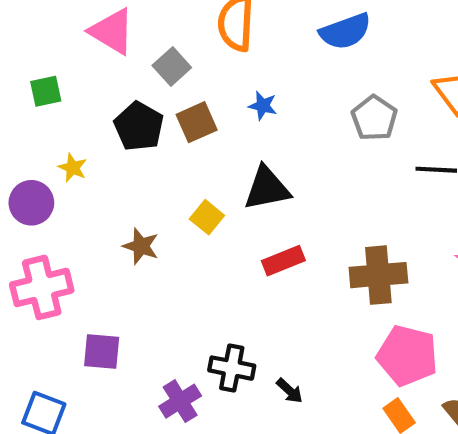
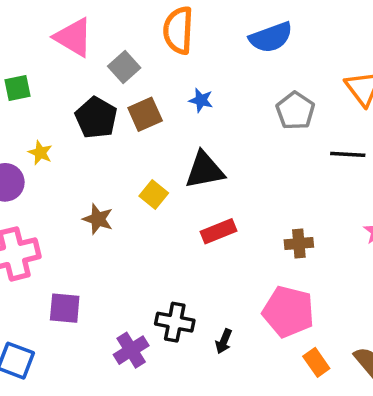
brown cross: (378, 275) -> (299, 243), size x0.6
pink pentagon: (407, 356) -> (288, 312), moved
black arrow: (290, 391) -> (224, 341), turned 70

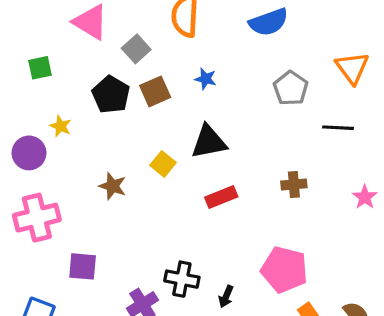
brown cross: (299, 243) -> (294, 184), moved

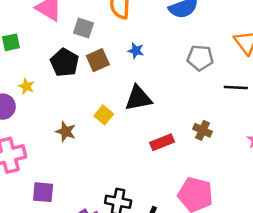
gray square: (136, 49) -> (84, 28), turned -30
gray pentagon: (291, 88) -> (200, 58), turned -30
brown cross: (294, 184) -> (202, 130), turned 30
red rectangle: (221, 197) -> (162, 142), moved

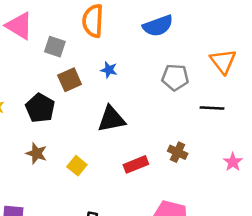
black pentagon: (64, 63) -> (40, 108), moved
yellow square: (104, 115) -> (77, 166), moved

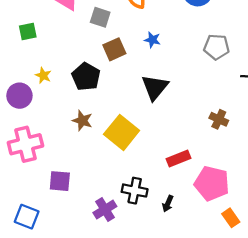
black triangle: (111, 119) -> (155, 87), turned -40
red rectangle: (136, 164) -> (178, 158), moved
yellow square: (77, 166) -> (122, 132), size x1.8

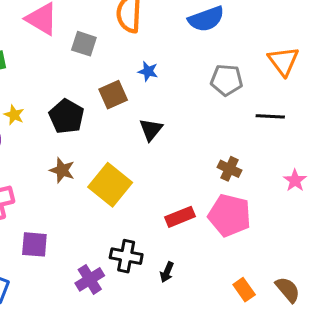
brown square: (114, 49) -> (113, 95), moved
black triangle: (155, 87) -> (151, 130), size x0.7
pink pentagon: (212, 183) -> (229, 215), moved

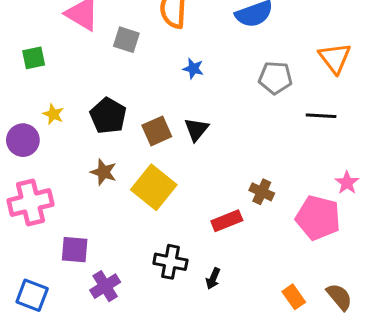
brown square: (113, 95) -> (157, 131), moved
brown cross: (229, 169) -> (262, 192), moved
pink pentagon: (229, 215) -> (318, 218), moved
purple cross: (90, 279) -> (105, 286), moved

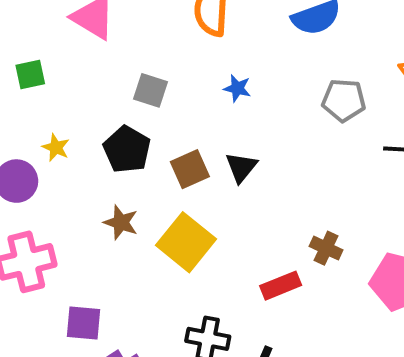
gray square: (126, 40) -> (151, 90), moved

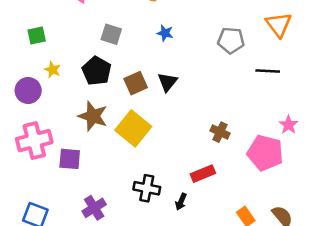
green square: (30, 75) -> (37, 35), moved
brown star: (121, 222) -> (93, 116), size x1.4
red rectangle: (281, 286) -> (203, 174), moved
purple square: (83, 323) -> (70, 159), moved

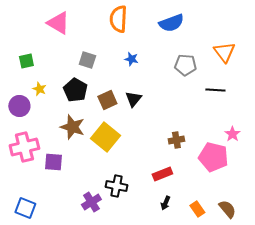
brown cross: (220, 132) -> (176, 140), turned -35
black arrow: (181, 202) -> (165, 203), moved
purple cross: (94, 208) -> (91, 202), moved

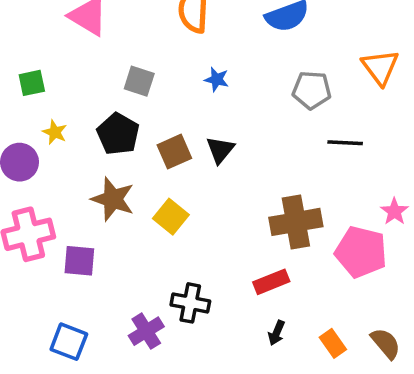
black line: (215, 90) -> (345, 143), moved
yellow square: (105, 137) -> (171, 217), size x0.7
brown cross: (176, 140) -> (296, 222), size x1.8
blue square: (25, 208) -> (69, 342), moved

